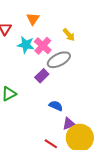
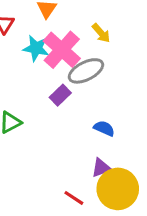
pink cross: (43, 46) -> (62, 50), size x1.4
blue semicircle: (56, 106) -> (104, 128), moved

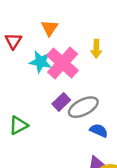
yellow arrow: (101, 33) -> (96, 49), turned 42
gray ellipse: (86, 71) -> (83, 107), moved

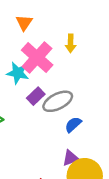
cyan star: (41, 62) -> (18, 73), moved
blue semicircle: (99, 130) -> (73, 125), turned -66

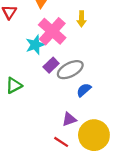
cyan star: (18, 73) -> (35, 45), turned -30
purple triangle: (71, 158) -> (69, 119), moved

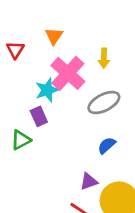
purple rectangle: (51, 65) -> (39, 116), moved, turned -70
gray ellipse: (70, 70) -> (104, 103), moved

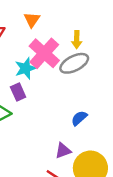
gray ellipse: (104, 103) -> (74, 63), moved

